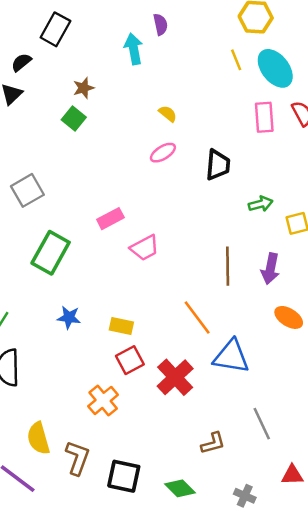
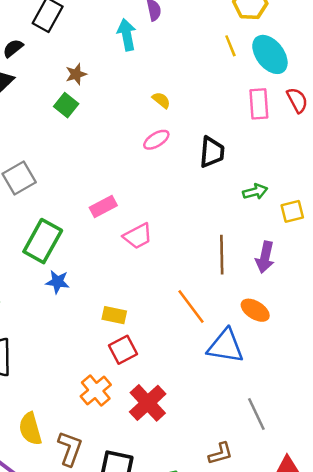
blue star: (69, 317) -> (57, 282), moved
orange ellipse: (289, 317) -> (255, 310), moved
red cross: (175, 377) -> (148, 403), moved
brown L-shape: (213, 443) -> (221, 454), moved

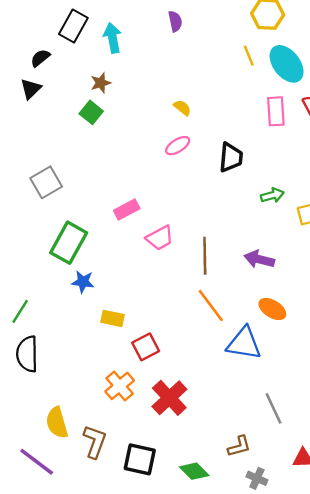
cyan arrow: (127, 35) -> (112, 38), moved
brown line: (222, 255) -> (205, 256), moved
purple arrow: (265, 257) -> (259, 259), moved, turned 92
yellow rectangle: (114, 315) -> (112, 318), moved

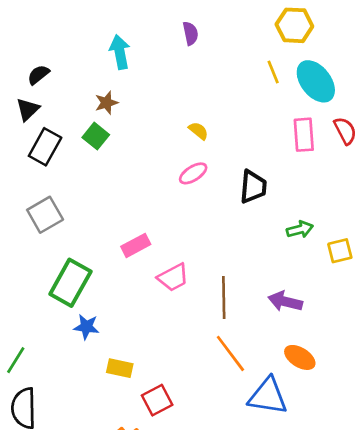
black rectangle: (73, 26) -> (45, 147), moved

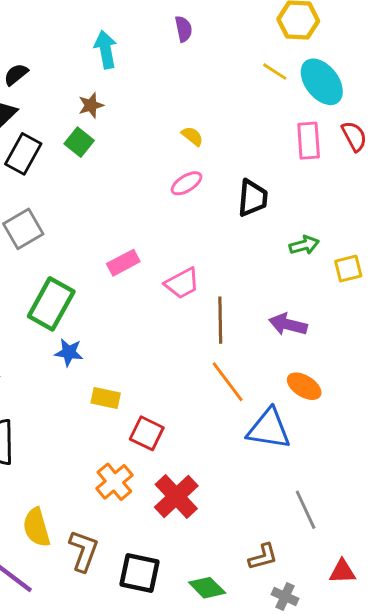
yellow line: (273, 72) -> (275, 72), turned -35
pink trapezoid: (173, 277) -> (182, 283), moved
red square: (157, 400) -> (147, 433), turned -36

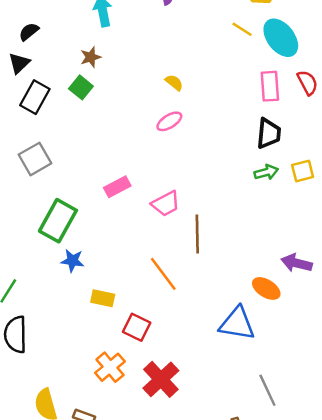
black trapezoid: (253, 198) -> (269, 133), moved
yellow square: (348, 269) -> (303, 171), moved
purple arrow: (288, 324) -> (297, 263), moved
orange line: (228, 382) -> (163, 274), moved

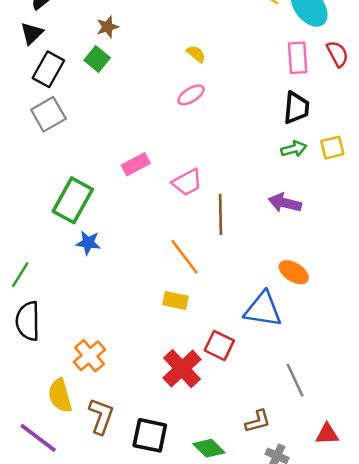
gray square: (35, 159) -> (48, 114), moved
purple arrow: (297, 263) -> (285, 203), moved
yellow rectangle: (103, 298) -> (176, 300), moved
red square: (137, 327) -> (219, 345), moved
orange cross: (110, 367) -> (89, 356), moved

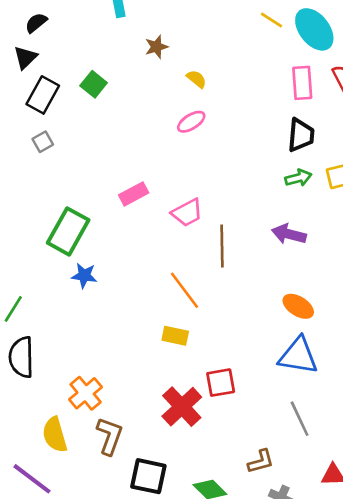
brown star: (107, 27) -> (156, 47), moved
gray square: (48, 114) -> (43, 142), size x0.6
blue triangle: (263, 309) -> (298, 356), moved
red square: (219, 345) -> (221, 383), turned -36
brown L-shape: (101, 416) -> (110, 436), moved

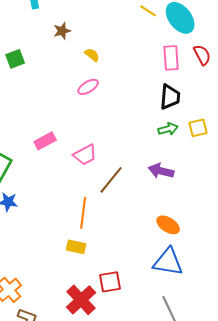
green square: (94, 84) -> (15, 59), turned 30
brown line: (222, 246) -> (111, 180), turned 40
orange line: (185, 290) -> (83, 213), turned 44

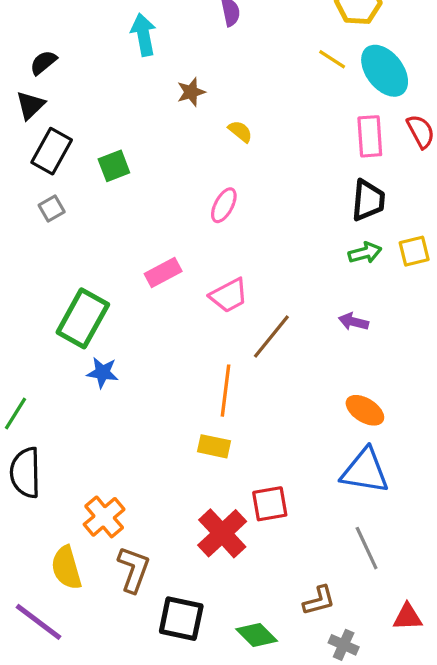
green square: (15, 59) -> (114, 166), moved
pink ellipse: (88, 87) -> (224, 205), moved, turned -30
purple arrow: (161, 171) -> (353, 322), size x0.7

